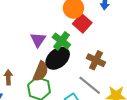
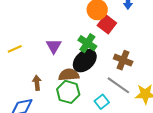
purple triangle: (38, 40) -> (54, 46), moved
brown semicircle: (41, 71) -> (69, 75), turned -114

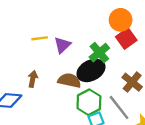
yellow line: (15, 49) -> (40, 38), moved
green hexagon: (68, 92) -> (89, 102), moved

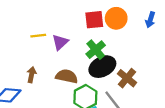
red square: (126, 38) -> (94, 20), moved, turned 30
black ellipse: (91, 70) -> (102, 67), moved

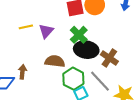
black ellipse: (102, 67) -> (86, 50), turned 40
brown arrow: (31, 75) -> (22, 72), moved

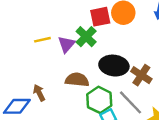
green cross: (79, 35) -> (86, 37), moved
brown arrow: (22, 72) -> (39, 93), turned -32

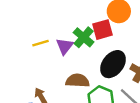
red square: (100, 17) -> (103, 30), moved
black ellipse: (114, 66) -> (113, 64), turned -56

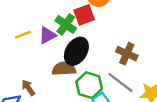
purple triangle: (65, 46) -> (48, 35), turned 30
black ellipse: (113, 64) -> (76, 51), moved

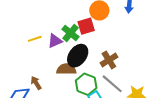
brown cross: (127, 54) -> (109, 60), moved, turned 30

